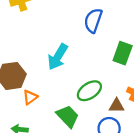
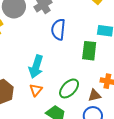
orange triangle: (30, 97) -> (36, 90), moved

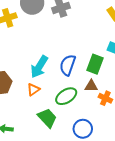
blue semicircle: (58, 29) -> (68, 65), moved
brown triangle: (95, 95) -> (91, 86), moved

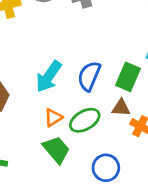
orange triangle: (33, 90) -> (53, 118), moved

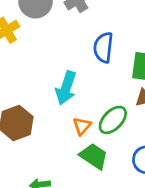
blue semicircle: (89, 76) -> (103, 47), moved

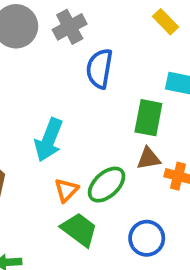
blue semicircle: (103, 47) -> (99, 69), moved

